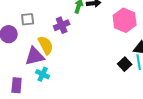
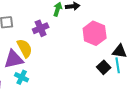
pink hexagon: (125, 20) -> (95, 33), moved

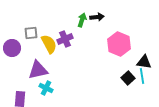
yellow semicircle: (25, 48) -> (49, 44), moved

